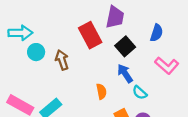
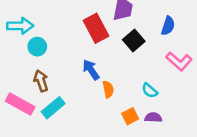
brown arrow: (62, 60) -> (41, 81), moved
blue arrow: (125, 73) -> (91, 70), moved

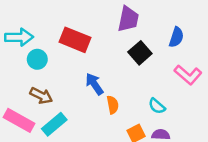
red rectangle: (96, 28) -> (75, 40), moved, turned -40
brown arrow: (41, 81) -> (41, 96), turned 135

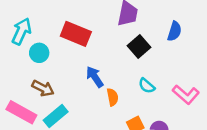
cyan arrow: (19, 37) -> (21, 31), turned -64
pink L-shape: (188, 75) -> (186, 95), moved
cyan semicircle: (157, 106) -> (147, 86), moved

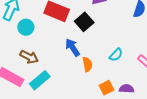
black square: (139, 47) -> (84, 22), moved
cyan semicircle: (147, 86) -> (116, 55), turned -88

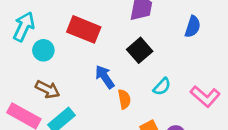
black square: (84, 22) -> (140, 50), moved

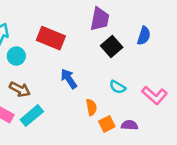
black square: (140, 50) -> (112, 46), moved
cyan semicircle: (162, 87) -> (118, 87), turned 77
orange semicircle: (124, 99) -> (91, 107), moved

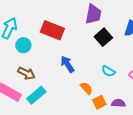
orange semicircle: (91, 107) -> (86, 88), turned -32

